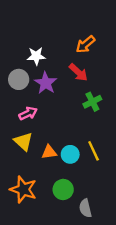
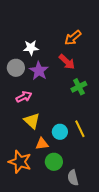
yellow triangle: (23, 141) -> (32, 121), moved
orange triangle: (49, 152) -> (42, 144), moved

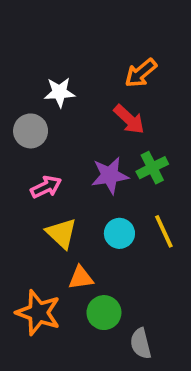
purple star: (39, 71) -> (110, 175), moved, turned 30
yellow line: (80, 129) -> (164, 231), moved
cyan circle: (60, 132) -> (119, 233), moved

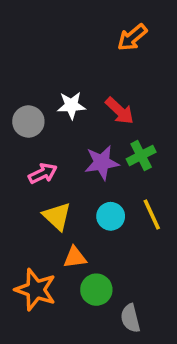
orange arrow: (141, 73) -> (132, 37), moved
white star: (60, 92) -> (71, 105), moved

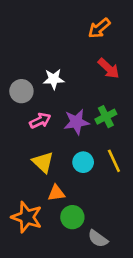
red arrow: (120, 111) -> (109, 68), moved
pink arrow: (43, 173) -> (40, 121), moved
gray semicircle: (130, 318) -> (98, 239), turned -40

